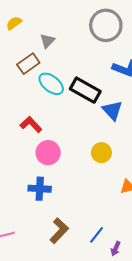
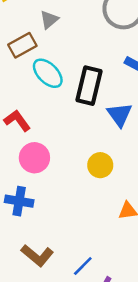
black rectangle: (85, 90) -> (89, 86), turned 68
brown L-shape: (59, 231) -> (37, 256), turned 80

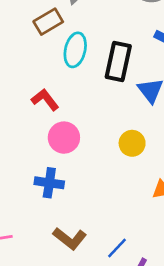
cyan ellipse: (48, 73) -> (75, 50), turned 60

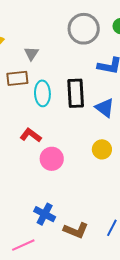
brown rectangle: (48, 22) -> (17, 78), turned 40
blue cross: (49, 183) -> (45, 214), moved, turned 35

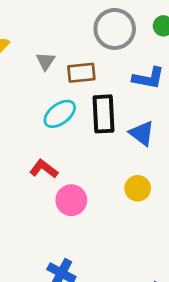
brown rectangle: (17, 78) -> (81, 73), moved
cyan ellipse: (42, 93) -> (60, 114), turned 55

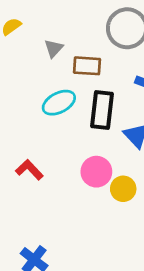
red L-shape: (44, 169) -> (29, 170), moved
pink circle: (71, 200) -> (96, 172), moved

